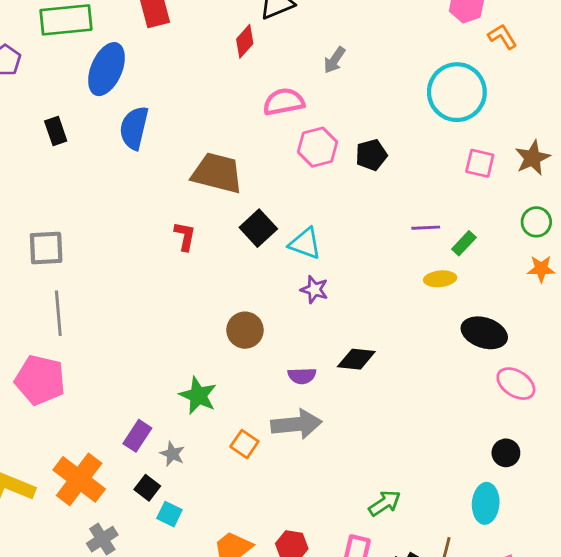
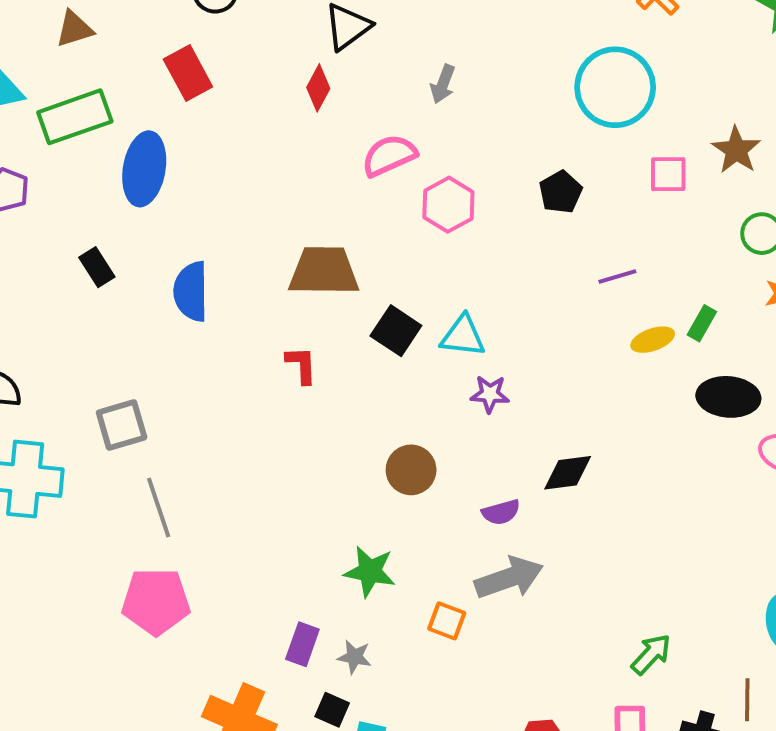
blue semicircle: (134, 128) -> (191, 291), moved
black pentagon: (371, 155) -> (561, 192), moved
green rectangle: (464, 243) -> (702, 323), moved

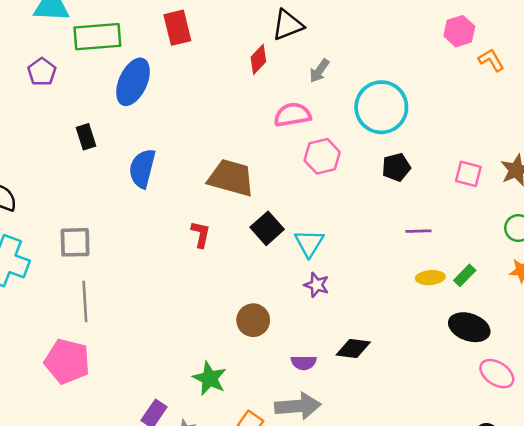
gray arrow: (443, 84) -> (319, 71), moved
cyan circle: (615, 87) -> (381, 107), moved
cyan triangle: (463, 336) -> (309, 243), turned 40

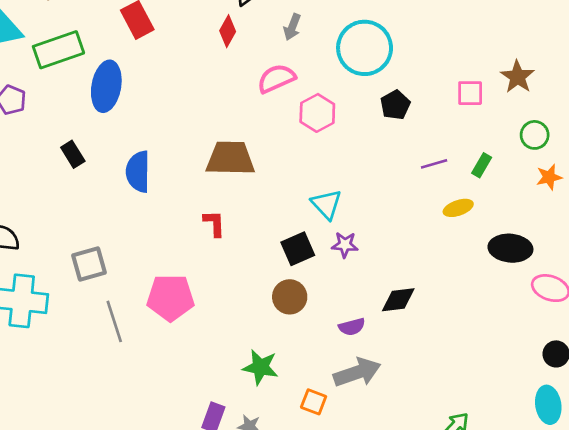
black square: (267, 228) -> (298, 249), moved, turned 32
green rectangle: (465, 275) -> (482, 165), moved
pink pentagon: (67, 361) -> (170, 298), moved

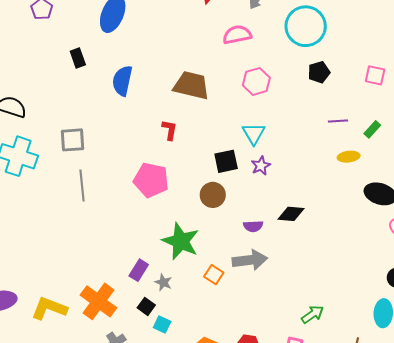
pink hexagon: (317, 113) -> (256, 81), moved
purple star: (345, 245) -> (261, 166), turned 30
pink pentagon: (170, 298) -> (151, 180), moved
green star: (260, 367) -> (181, 241), size x1.4

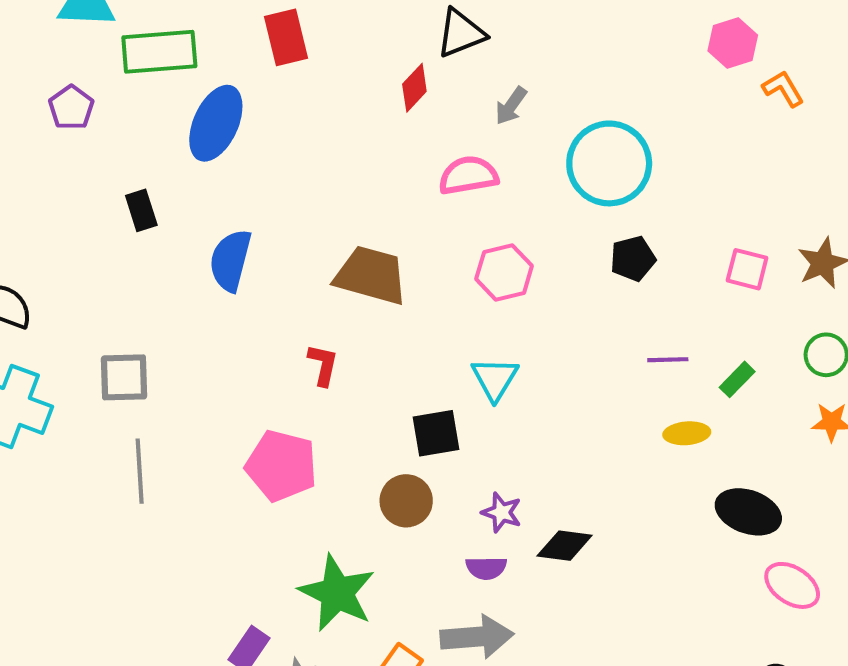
purple star: (261, 166) -> (502, 512), moved, turned -30

